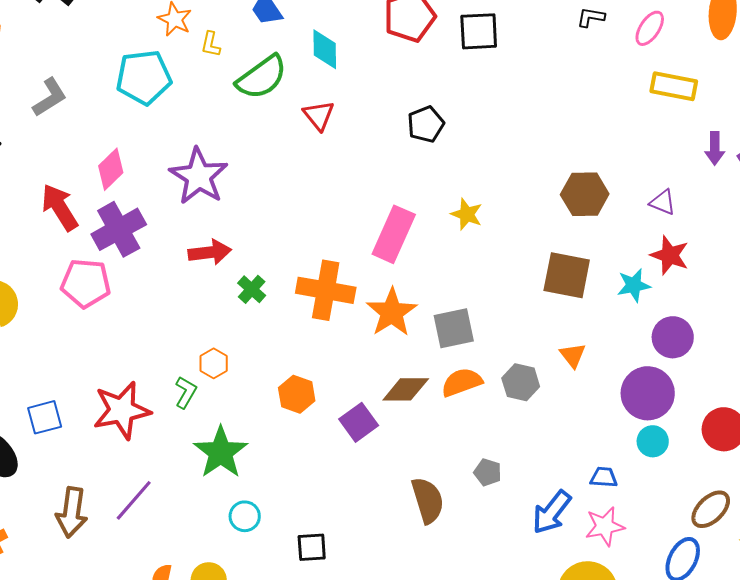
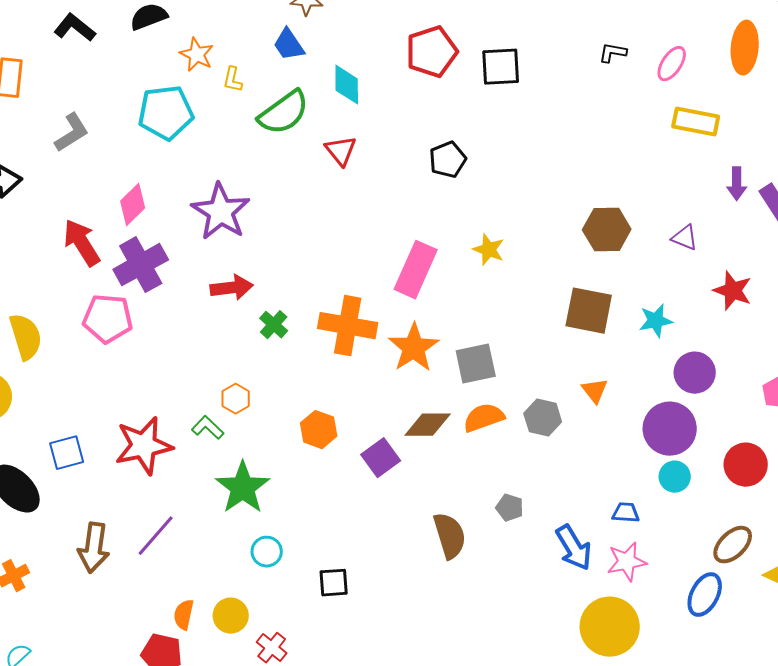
red star: (670, 255) -> (733, 291), moved
green L-shape: (186, 392) -> (208, 428), turned -76
blue arrow: (552, 512) -> (574, 548), turned -69

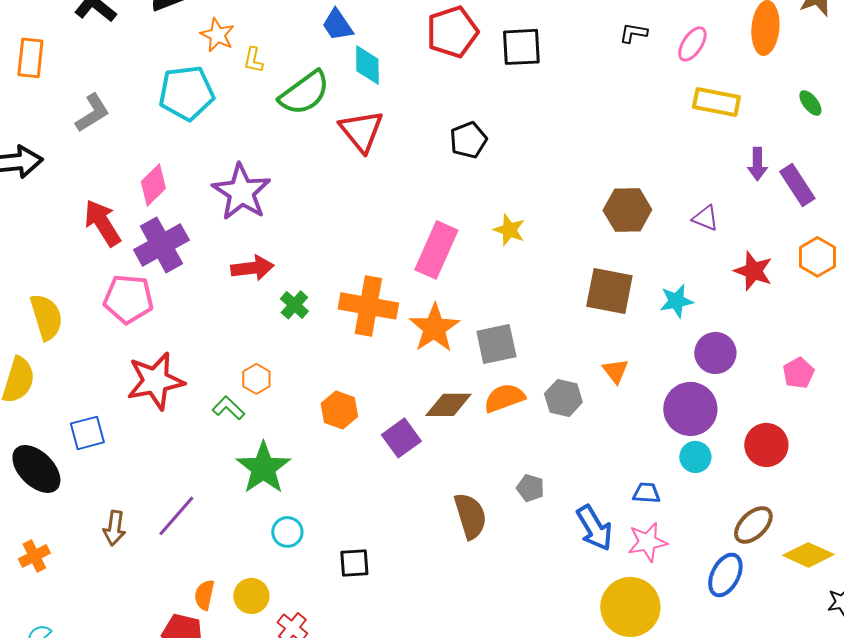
blue trapezoid: (289, 45) -> (337, 25), moved
red triangle: (341, 151) -> (361, 131), size x1.4
red star: (144, 446) -> (155, 381), moved
brown arrow: (94, 548) -> (114, 528), size x0.7

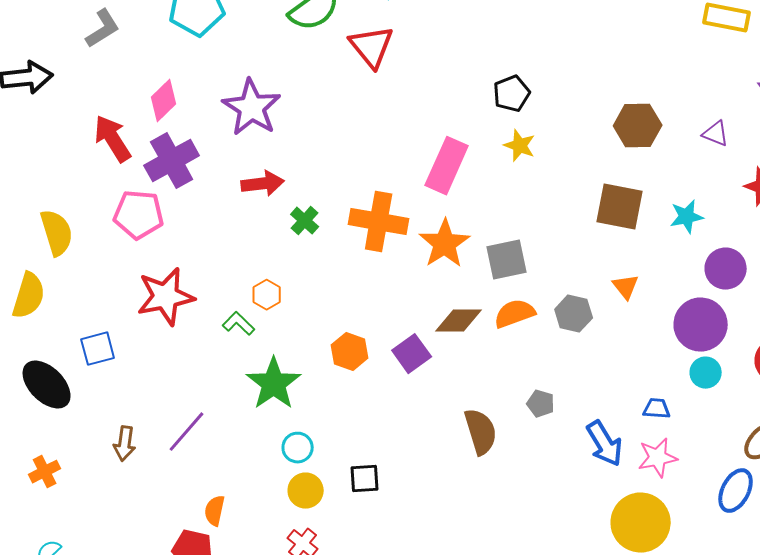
black pentagon: (468, 140) -> (512, 94), moved
orange hexagon: (339, 410) -> (350, 352), moved
yellow circle: (251, 596) -> (306, 491), moved

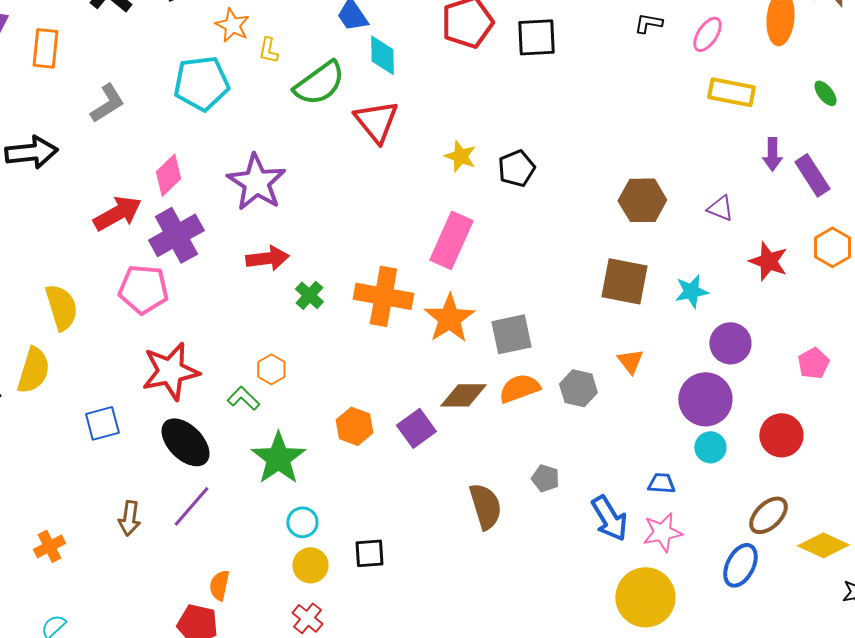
red arrow: (113, 139) -> (117, 213), turned 93
yellow star: (520, 146) -> (460, 156), moved
black ellipse: (47, 385) -> (185, 442), moved

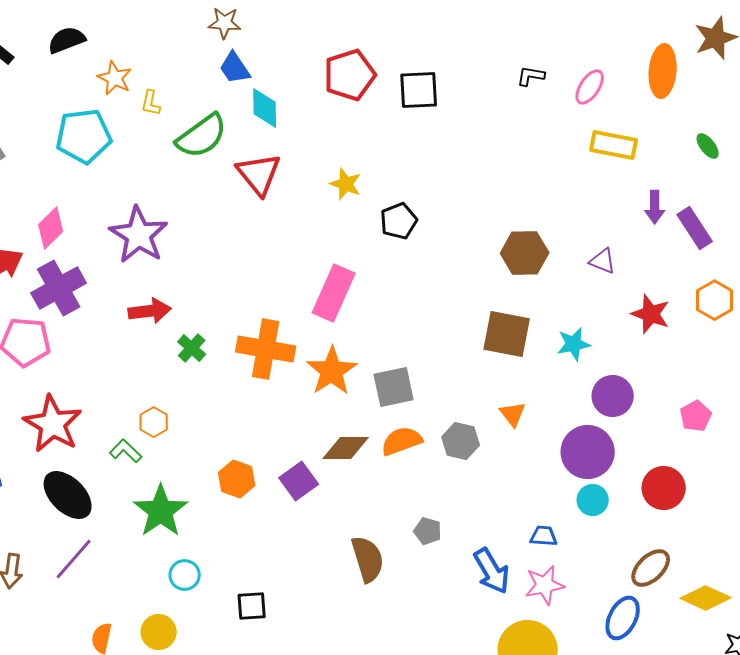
yellow star: (460, 156) -> (346, 184), moved
red star: (170, 371) -> (53, 424), turned -30
yellow circle: (310, 565) -> (159, 632), moved

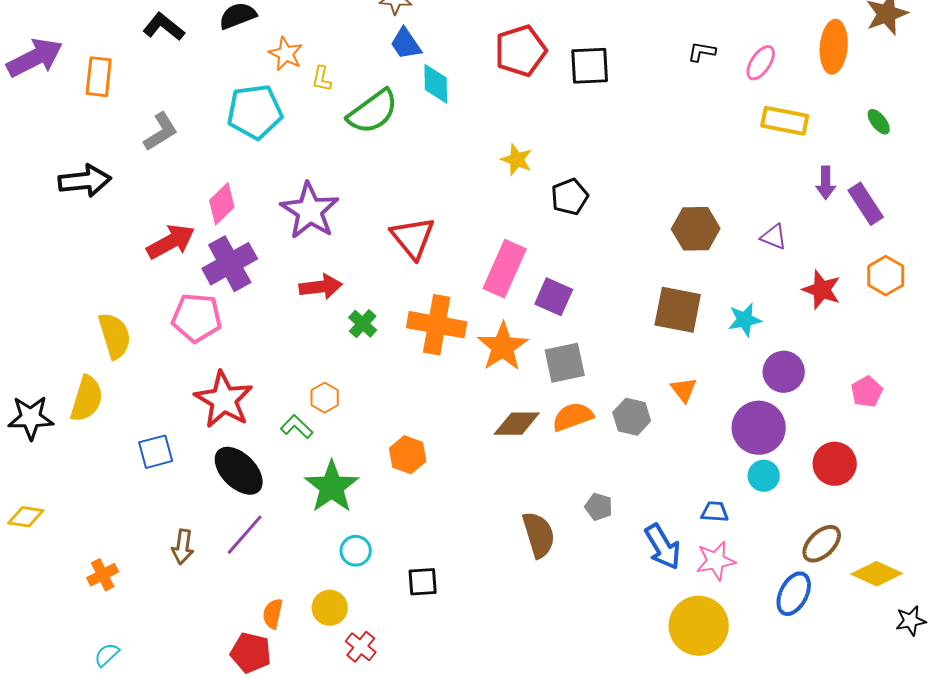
red triangle: (259, 174) -> (413, 238), moved
purple square: (299, 481) -> (554, 297), moved, turned -30

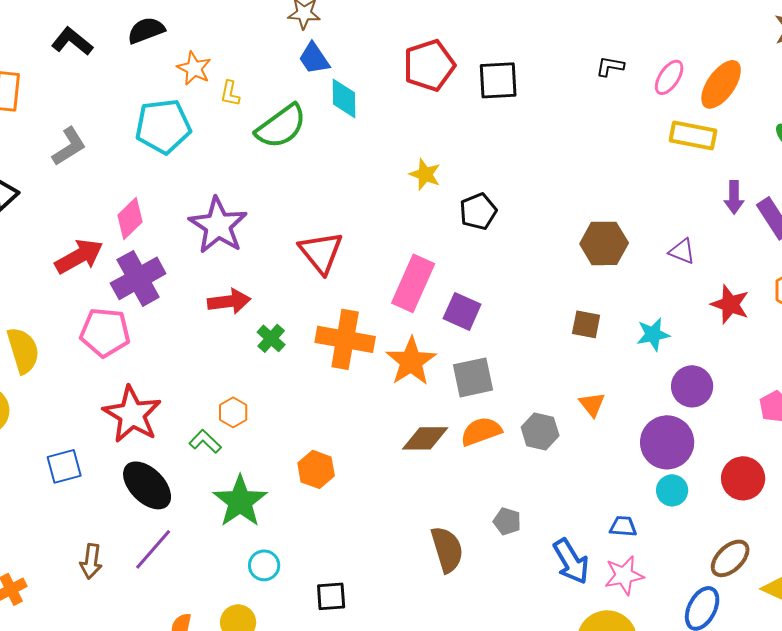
orange ellipse: (834, 47) -> (721, 84), moved, turned 30
brown square: (678, 310) -> (586, 324), size x0.6

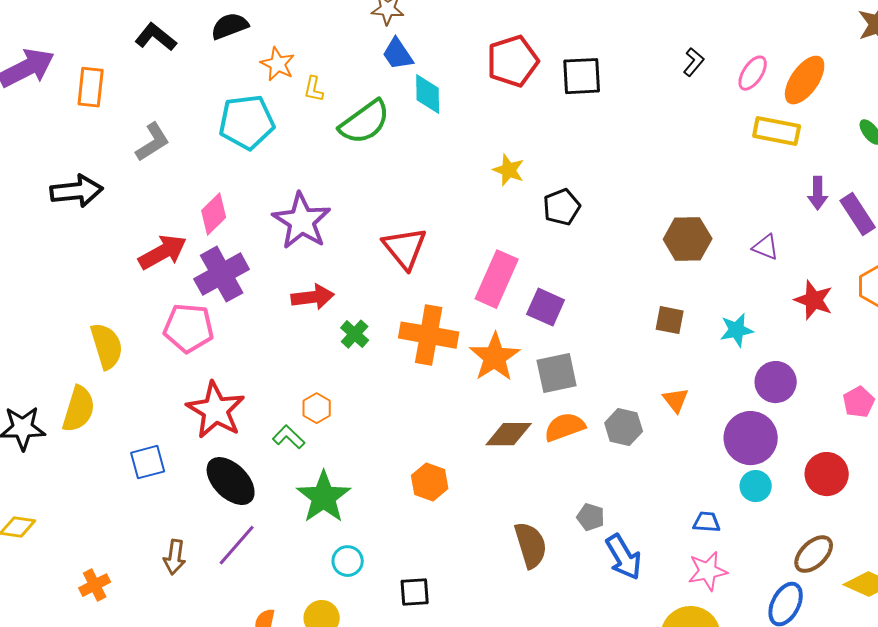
black L-shape: (610, 66) -> (694, 62), turned 120
orange hexagon: (316, 469) -> (430, 482), moved
blue arrow: (571, 561) -> (624, 557), moved

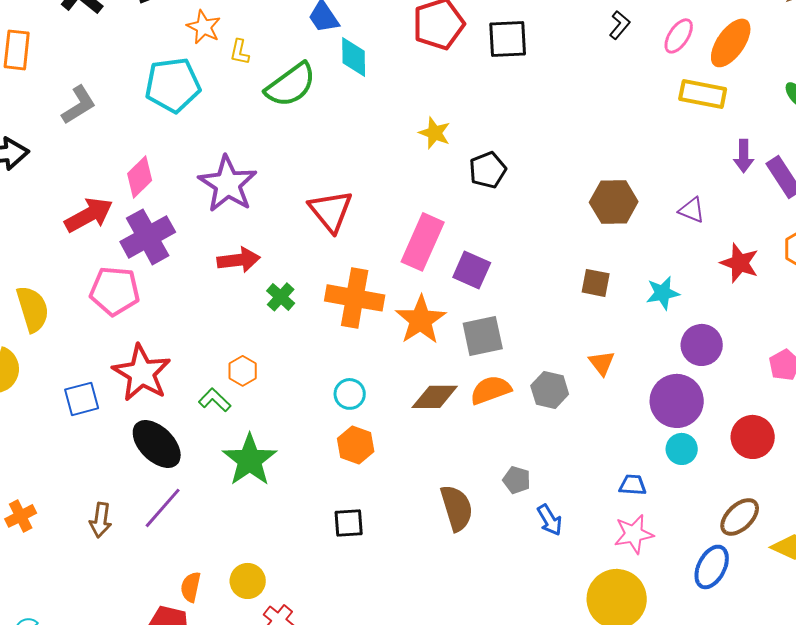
blue square: (148, 462) -> (82, 399), moved
blue arrow: (624, 557) -> (550, 520), size x0.7
cyan circle: (348, 561) -> (350, 394), moved
orange cross: (95, 585) -> (21, 516), moved
black square: (415, 592) -> (349, 523), moved

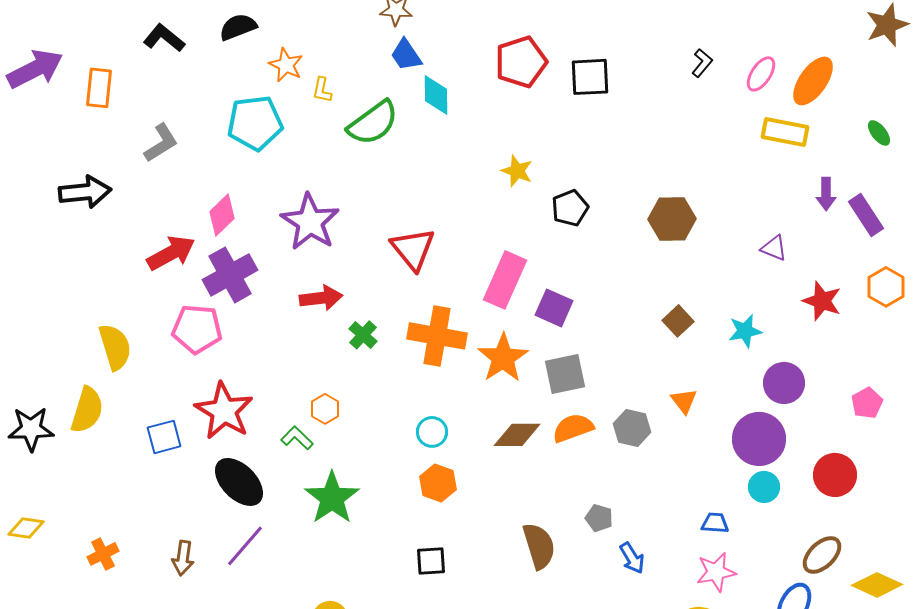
brown hexagon: (614, 202) -> (672, 219), moved
brown square: (596, 283) -> (678, 321), turned 36

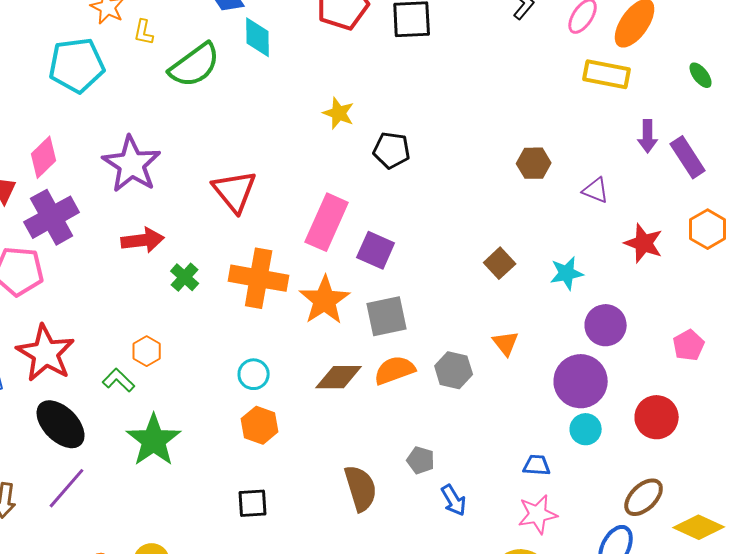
black pentagon: (570, 208) -> (392, 150), turned 30
brown hexagon: (672, 219) -> (534, 163), moved, size x0.7

